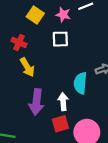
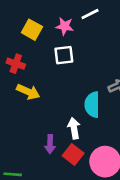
yellow arrow: (27, 67) -> (28, 92), turned -30
purple arrow: (36, 102) -> (50, 144), moved, size x0.6
red square: (60, 124) -> (73, 155), turned -30

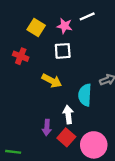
yellow arrow: (28, 92) -> (52, 81), moved

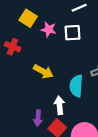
pink star: (65, 26) -> (49, 29), moved
white square: (63, 51) -> (72, 33), moved

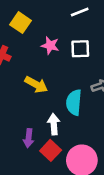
pink star: (49, 29) -> (50, 45), moved
white square: (72, 33) -> (80, 49), moved

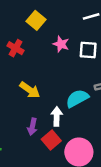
yellow arrow: (36, 85) -> (30, 90), moved
cyan semicircle: (74, 102) -> (77, 98), turned 50

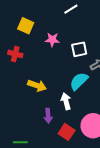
white square: (88, 50) -> (79, 49), moved
red square: (51, 140) -> (67, 132), moved

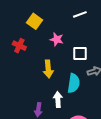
cyan semicircle: (79, 81) -> (74, 83), turned 132
yellow arrow: (37, 86) -> (48, 69), moved, turned 54

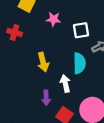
yellow arrow: (48, 69) -> (43, 62), moved

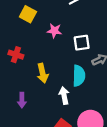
red cross: (15, 32) -> (16, 55), moved
purple arrow: (46, 98) -> (22, 100), moved

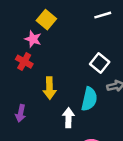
pink star: (54, 31) -> (33, 39), moved
white square: (82, 43) -> (100, 63), turned 35

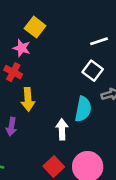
white line: (103, 15) -> (99, 41), moved
yellow arrow: (50, 88) -> (28, 99), moved

